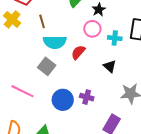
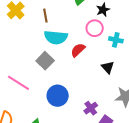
purple cross: (87, 97) -> (91, 108), moved, turned 32

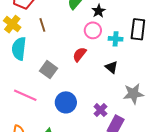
cyan semicircle: (56, 37) -> (19, 49), moved, turned 100

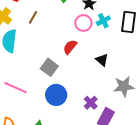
brown line: (42, 25) -> (33, 17), turned 48
cyan cross: (116, 39) -> (103, 21), moved, turned -32
gray square: (49, 70) -> (49, 67), moved

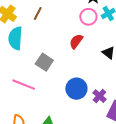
gray square: (49, 67) -> (44, 62), moved
blue circle: (56, 95) -> (76, 89), moved

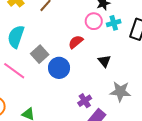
cyan semicircle: (15, 38) -> (16, 37), moved
blue circle: (76, 89) -> (59, 68), moved

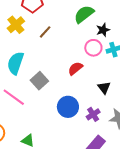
blue circle: (59, 68) -> (68, 107), moved
purple cross: (85, 101) -> (93, 114), moved

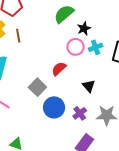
brown line: (45, 32) -> (18, 36), moved, turned -48
gray square: (39, 81) -> (37, 87), moved

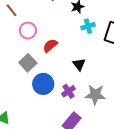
brown line: (18, 36) -> (11, 10), turned -32
pink circle: (76, 47) -> (28, 31), moved

